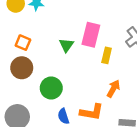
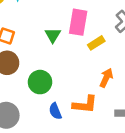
yellow rectangle: (107, 55) -> (96, 43), turned 49

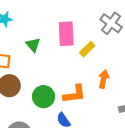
green triangle: (53, 35) -> (33, 45), moved
orange L-shape: (85, 104) -> (74, 94), moved

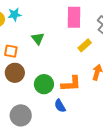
pink rectangle: (66, 34) -> (74, 17), moved

